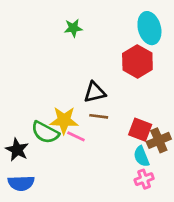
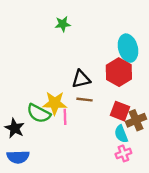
cyan ellipse: (149, 28) -> (128, 48), moved
red hexagon: (137, 61) -> (119, 72), moved
pink line: (76, 136) -> (65, 117), turned 63

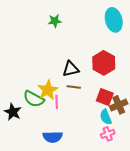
cyan ellipse: (128, 48) -> (114, 20), moved
yellow star: (55, 103) -> (48, 90), turned -30
blue semicircle: (18, 157) -> (53, 137), moved

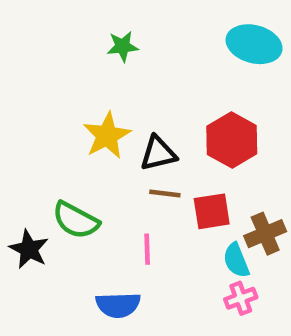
cyan ellipse: (114, 20) -> (254, 44), turned -60
yellow star: (48, 90) -> (107, 136), moved
red square: (105, 97) -> (212, 211), moved, turned -30
pink line: (57, 102) -> (147, 249), moved

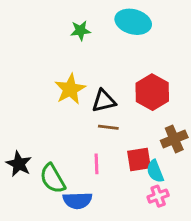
cyan ellipse: (254, 44) -> (133, 22), moved
red square: (212, 211) -> (139, 159), moved
green semicircle: (76, 220) -> (53, 179), moved, turned 32
brown cross: (265, 234) -> (174, 139), moved

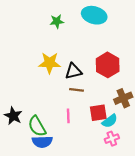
yellow star: (70, 89) -> (50, 63), turned 30
cyan semicircle: (155, 171) -> (110, 121), turned -105
blue semicircle: (77, 201) -> (42, 142), moved

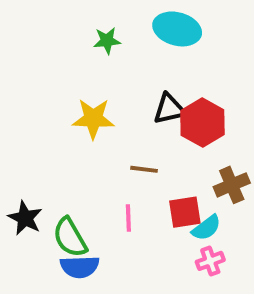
black triangle: (73, 71) -> (169, 109), moved

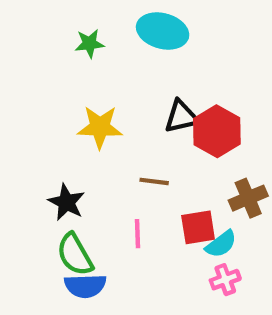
cyan ellipse: (177, 29) -> (163, 31), moved
green star: (107, 41) -> (89, 44), moved
black star: (25, 218) -> (66, 202), moved

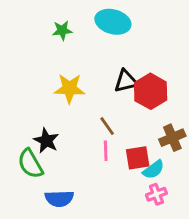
brown line: (154, 181) -> (107, 126), turned 48
pink line: (137, 234) -> (106, 151), moved
green semicircle: (75, 255) -> (30, 164), moved

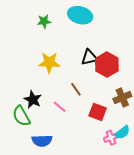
pink line: (106, 151) -> (59, 107), moved, turned -48
red square: (138, 158) -> (98, 112), turned 30
cyan semicircle: (153, 170) -> (122, 133), moved

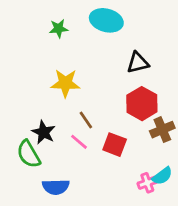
black triangle: (89, 57) -> (138, 63), moved
red hexagon: (107, 65) -> (142, 104), moved
brown line: (76, 89) -> (86, 120), moved
red square: (98, 112) -> (115, 145), moved

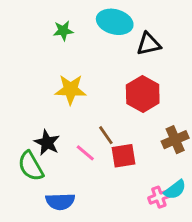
black triangle: (138, 63) -> (149, 44), moved
red hexagon: (142, 104) -> (143, 94), moved
brown line: (86, 120) -> (106, 135), moved
red square: (115, 145) -> (124, 156), turned -30

